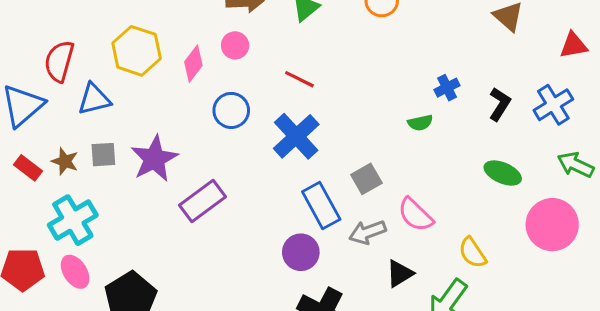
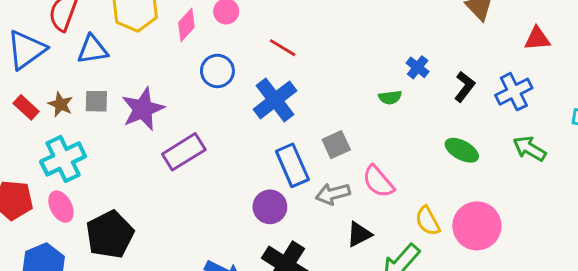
blue cross: (447, 88) -> (418, 67), turned -30
pink circle: (552, 225) -> (477, 226), moved

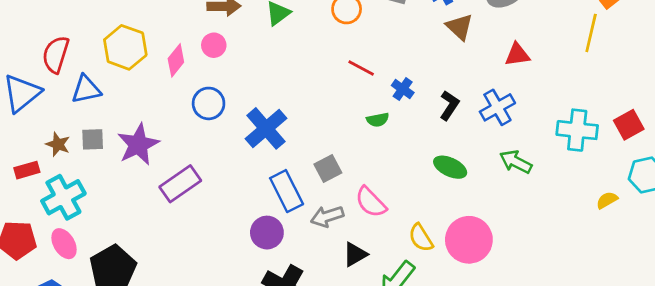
red line: (283, 48) -> (361, 68), moved
red rectangle: (26, 107) -> (27, 170), moved, turned -55

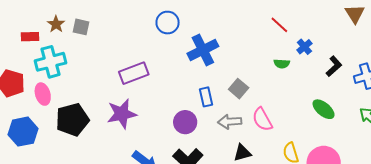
purple star: (138, 144) -> (122, 114), moved
gray square: (328, 169) -> (239, 89), turned -36
blue rectangle: (287, 191) -> (206, 97), size x0.7

